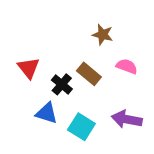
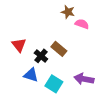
brown star: (103, 35) -> (68, 12), moved
pink semicircle: (127, 66) -> (82, 24), moved

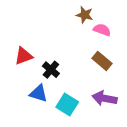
red triangle: (19, 45) -> (24, 56), turned 49
brown rectangle: (59, 49) -> (102, 61), moved

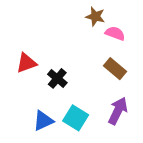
blue triangle: (38, 93) -> (43, 121), moved, turned -42
purple arrow: (105, 98) -> (118, 111), turned 105

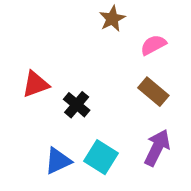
brown star: (95, 16) -> (112, 19), moved, turned 30
pink semicircle: (115, 33) -> (153, 45), turned -48

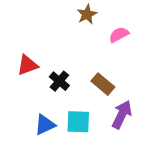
brown rectangle: (153, 92) -> (103, 84), moved
cyan square: (101, 157) -> (78, 122), turned -30

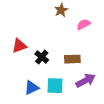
brown rectangle: (103, 84) -> (72, 59), turned -42
purple arrow: (122, 115) -> (86, 80), turned 36

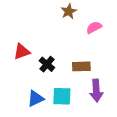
purple arrow: (86, 80) -> (96, 91), turned 114

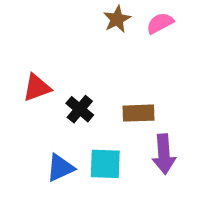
pink semicircle: (94, 27) -> (160, 23), moved

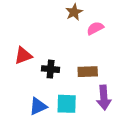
pink semicircle: (160, 23) -> (95, 28), moved
black cross: (80, 109) -> (51, 69), turned -35

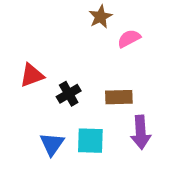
black cross: (51, 69) -> (69, 94), turned -35
blue triangle: (38, 106) -> (52, 144), turned -30

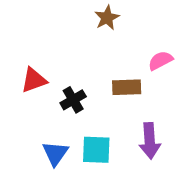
pink semicircle: (129, 38) -> (160, 61), moved
brown rectangle: (119, 97) -> (127, 87), moved

